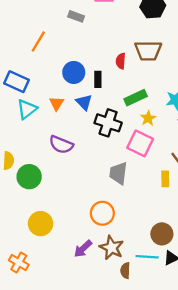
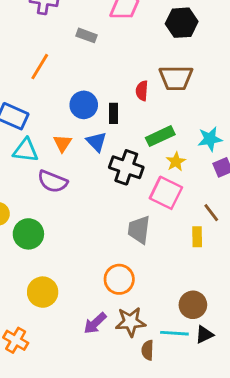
cyan triangle: (27, 109) -> (26, 150), turned 45
purple semicircle: (61, 145) -> (53, 181), moved
brown star: (112, 248) -> (131, 322), turned -30

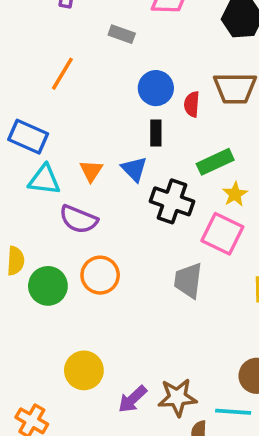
blue circle: (84, 105) -> (156, 88), moved
orange circle: (119, 279) -> (100, 275), moved
yellow circle: (43, 292) -> (84, 370), moved

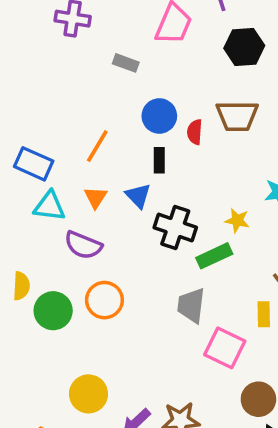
orange line: (62, 74) -> (97, 146), moved
green rectangle: (215, 162) -> (214, 256), moved
yellow star: (235, 194) -> (237, 220), turned -30
pink square: (222, 234) -> (225, 348), moved

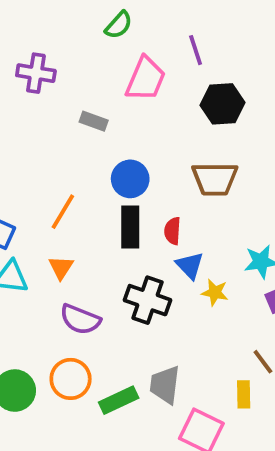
red semicircle: (195, 132) -> (172, 231), moved
black rectangle: (159, 160) -> (130, 227), size x1.5
blue triangle: (138, 196) -> (190, 265), moved
purple semicircle: (83, 245) -> (80, 319), moved
green rectangle: (214, 256) -> (119, 400), moved

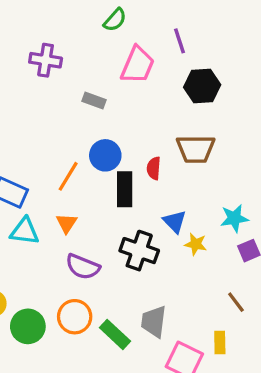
blue circle: (130, 179) -> (105, 155), moved
red semicircle: (172, 231) -> (154, 168), moved
yellow rectangle: (244, 394) -> (220, 343), moved
green rectangle: (119, 400) -> (115, 334), turned 68

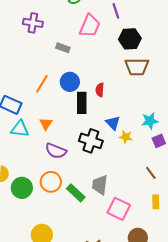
brown trapezoid: (196, 149) -> (137, 67), moved
orange line: (68, 176) -> (42, 84), moved
yellow rectangle: (220, 343) -> (156, 202), moved

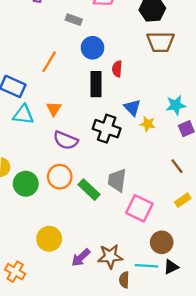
blue circle: (70, 82) -> (93, 48), moved
yellow rectangle: (156, 202) -> (183, 200), turned 56

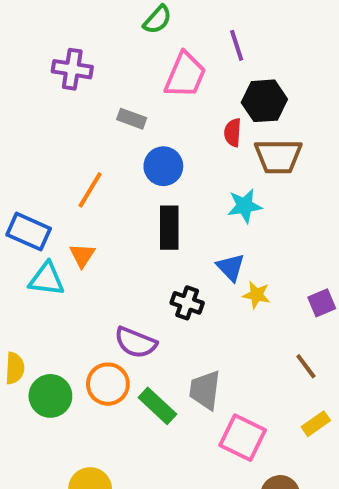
red semicircle: (117, 69) -> (233, 133), moved
cyan star: (176, 105) -> (245, 206), moved
orange triangle: (54, 109) -> (82, 255), moved
black cross: (107, 129) -> (187, 303), size x0.7
purple semicircle: (66, 140) -> (136, 342), moved

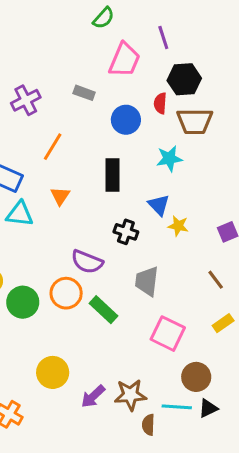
purple cross: (72, 69) -> (26, 100), moved, turned -36
blue circle: (163, 166) -> (126, 120), moved
orange triangle: (82, 255) -> (60, 196), moved
gray trapezoid: (205, 390) -> (147, 281), moved

